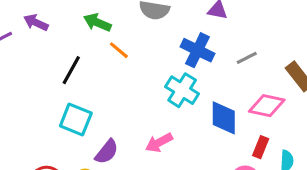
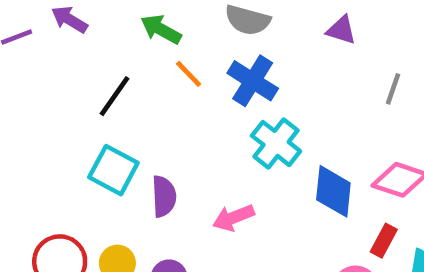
blue cross: (197, 50) -> (253, 81), moved
gray line: (247, 58) -> (393, 89), moved, turned -50
purple semicircle: (107, 152) -> (164, 196), moved, turned -48

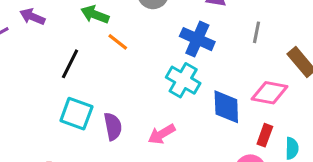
blue cross: (253, 81) -> (197, 39), moved

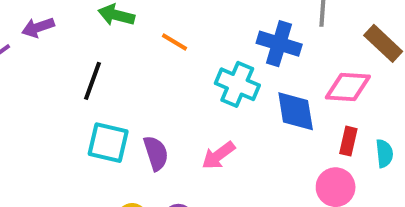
purple arrow: (32, 17) -> (38, 27), turned -35
blue cross: (197, 39) -> (279, 44), moved
orange line: (118, 42) -> (175, 42), moved

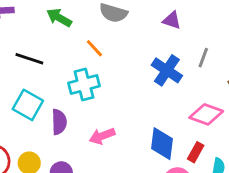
black line: (92, 81) -> (29, 59), turned 72
cyan cross: (237, 84) -> (84, 85), moved, turned 36
blue diamond: (296, 111) -> (162, 144), moved

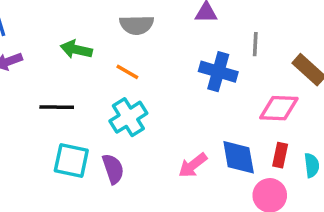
pink arrow: (102, 136) -> (193, 165), moved

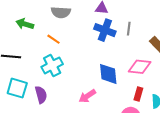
blue cross: (218, 72) -> (105, 30), moved
blue diamond: (239, 157) -> (108, 74), moved

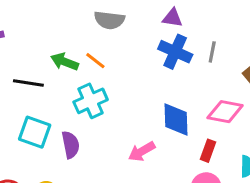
green arrow: (25, 24) -> (65, 62), moved
red rectangle: (138, 94) -> (208, 151), moved

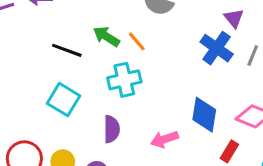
purple triangle: (172, 18) -> (234, 18), moved, turned 30
purple semicircle: (71, 145) -> (112, 129), moved

